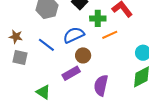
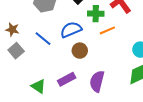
gray square: (20, 57) -> (16, 51), turned 35
purple rectangle: (71, 73) -> (67, 79), moved

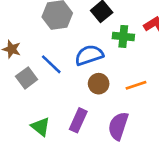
orange line: (107, 30) -> (136, 85), moved
gray square: (16, 51) -> (27, 78), moved
purple rectangle: (67, 79) -> (78, 120), turned -42

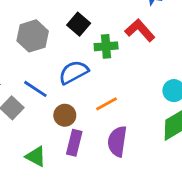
brown circle: (99, 84) -> (65, 115), moved
orange line: (136, 85) -> (107, 104), moved

